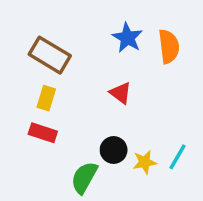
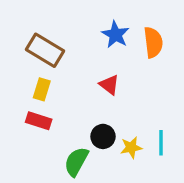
cyan line: (177, 157) -> (161, 143), turned -30

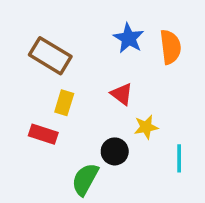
yellow rectangle: (42, 89) -> (64, 103), moved
yellow star: (131, 147) -> (146, 127), moved

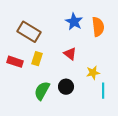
yellow star: (146, 127) -> (93, 73), moved
red rectangle: (43, 134) -> (15, 62), moved
green semicircle: (85, 179) -> (42, 91), moved

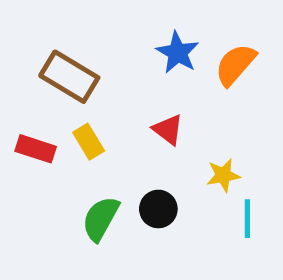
orange semicircle: (98, 27) -> (235, 65), turned -132
yellow rectangle: (37, 59) -> (89, 142), turned -48

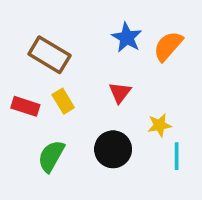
red triangle: (168, 130) -> (120, 93), turned 30
black circle: (158, 209) -> (113, 149), size x1.4
green semicircle: (101, 219) -> (51, 156), moved

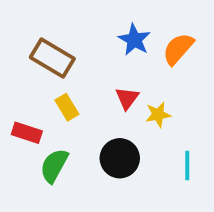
red rectangle: (25, 106) -> (27, 133), moved
yellow star: (159, 125) -> (158, 115), moved

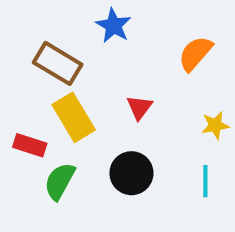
blue star: (134, 40) -> (114, 26), moved
yellow rectangle: (67, 107) -> (74, 117), size x1.6
yellow star: (158, 115) -> (215, 125), moved

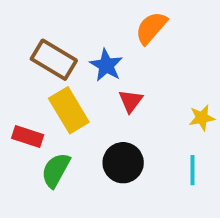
blue star: (114, 26) -> (106, 65), moved
orange semicircle: (195, 53) -> (151, 28), moved

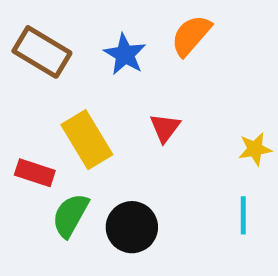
brown rectangle: (54, 60) -> (42, 52), moved
blue star: (106, 65) -> (125, 54), moved
black circle: (123, 163) -> (132, 227), moved

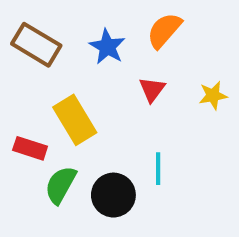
red triangle: (165, 128) -> (152, 89), moved
yellow star: (255, 149) -> (213, 95), moved
cyan line: (243, 215) -> (158, 169), moved

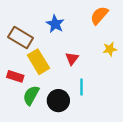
orange semicircle: (164, 30) -> (99, 16), moved
brown rectangle: (36, 45) -> (21, 38), moved
red triangle: (152, 89) -> (72, 59), moved

